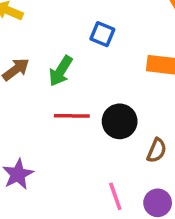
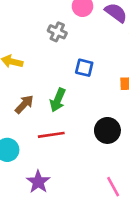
red line: (72, 116) -> (51, 135), moved

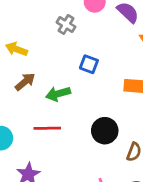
green arrow: (58, 100) -> (58, 94), turned 45
brown arrow: (24, 104) -> (25, 82), moved

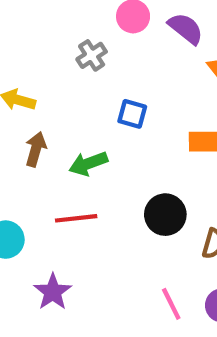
gray cross: (66, 25) -> (92, 55), turned 30
brown arrow: (25, 82) -> (36, 149), turned -30

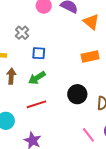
gray cross: (92, 55) -> (22, 33), moved
blue square: (132, 114) -> (39, 53), moved

